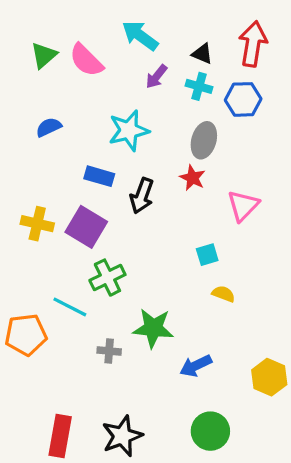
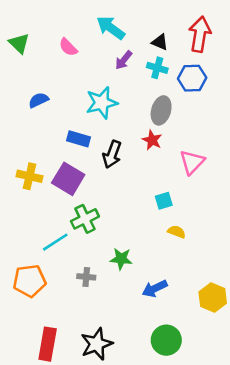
green triangle: (44, 55) -> (19, 43), moved, turned -35
pink semicircle: (86, 60) -> (68, 47), size x0.7
cyan line: (70, 307) -> (55, 242), turned -60
green star: (153, 328) -> (121, 259), size x0.7
orange pentagon: (26, 335) -> (29, 281), moved

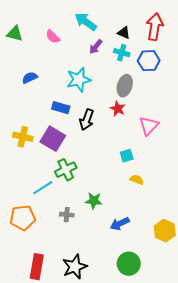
green triangle: (19, 43) -> (15, 34), turned -30

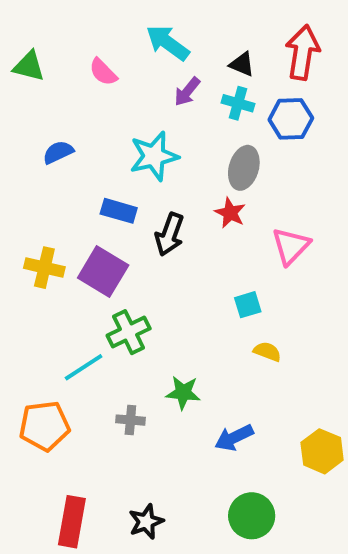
black star: (75, 267) -> (146, 522), size x0.7

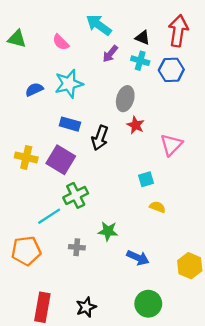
cyan star: (154, 156) -> (69, 84), moved
gray ellipse: (244, 168) -> (125, 99), moved
blue arrow: (234, 438) -> (138, 258), turned -130

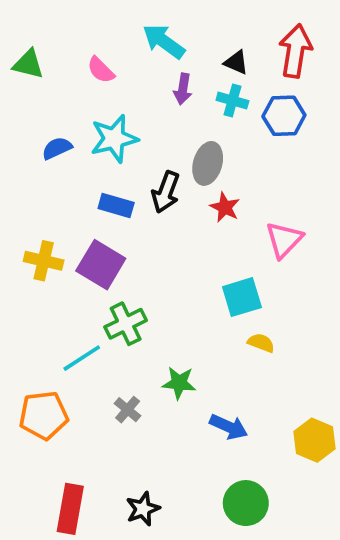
purple arrow: (110, 54) -> (183, 89), turned -30
black arrow: (100, 138) -> (166, 192), moved
cyan square: (146, 179) -> (242, 297), size x1.5
gray cross: (77, 247) -> (128, 410), turned 35

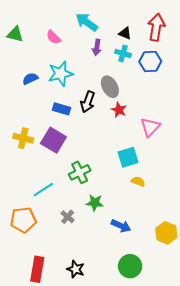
gray ellipse: (208, 163) -> (110, 87), turned -45
green cross: (126, 324) -> (80, 172), moved
black star: (143, 509) -> (76, 269), turned -30

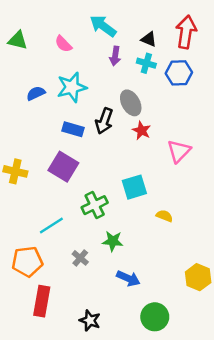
yellow cross: (23, 138) -> (15, 171), moved
cyan square: (128, 157) -> (134, 187), moved
blue arrow: (121, 226) -> (128, 278), moved
red rectangle: (37, 269) -> (42, 301), moved

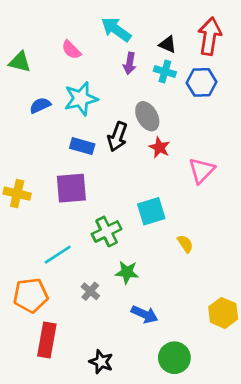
green triangle: (18, 40) -> (20, 62), moved
purple square: (63, 167) -> (71, 188), turned -36
yellow semicircle: (164, 216) -> (185, 244), turned 35

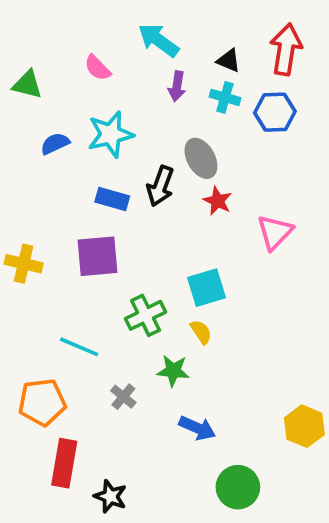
yellow semicircle: (185, 244) -> (201, 332), moved
cyan line: (58, 255) -> (79, 347), turned 56
black star: (101, 362) -> (110, 496), moved

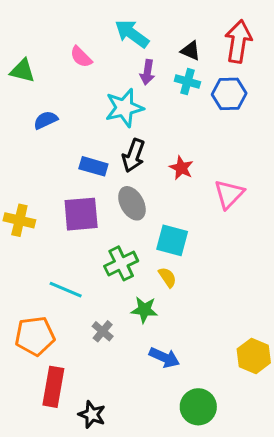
cyan star: (110, 134) -> (124, 108), moved
gray ellipse: (201, 158) -> (132, 203), moved
cyan square: (206, 288) -> (172, 240), turned 32

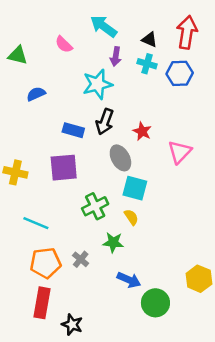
gray ellipse: (132, 203) -> (120, 158), moved
cyan line: (66, 290) -> (36, 223), moved
orange pentagon: (35, 336) -> (46, 263), moved
green circle: (198, 407) -> (155, 303), moved

